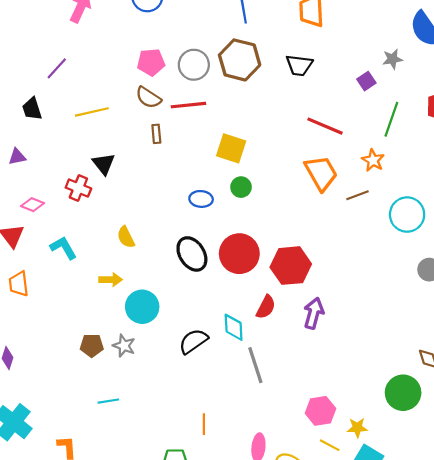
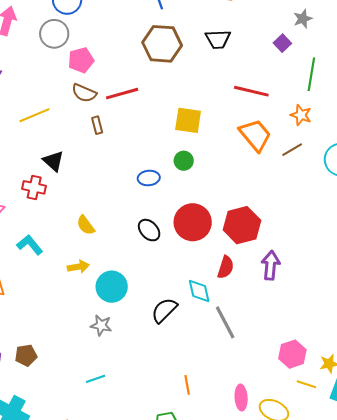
gray circle: (194, 65) -> (54, 34), moved
yellow square: (231, 148) -> (188, 120), moved
black ellipse: (192, 254) -> (149, 230), size x0.7
brown pentagon: (92, 345) -> (26, 355), moved

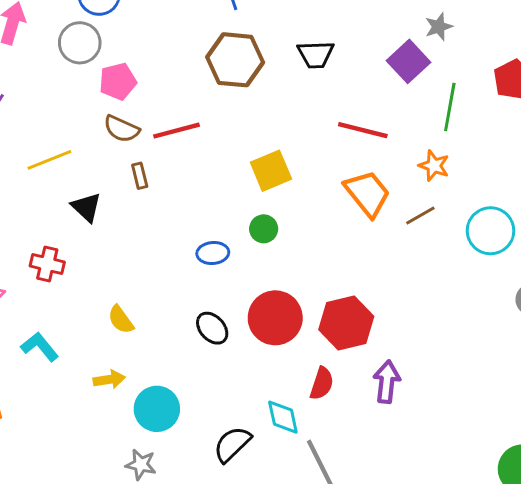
purple square: (282, 43) -> (409, 61), size x1.6
yellow square: (188, 120) -> (271, 171), turned -32
black triangle: (53, 161) -> (86, 207), moved

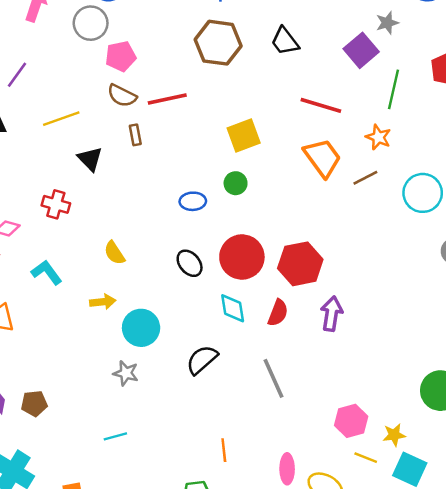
black trapezoid: (316, 54) -> (285, 41), turned 52
cyan diamond: (283, 417) -> (233, 308), moved

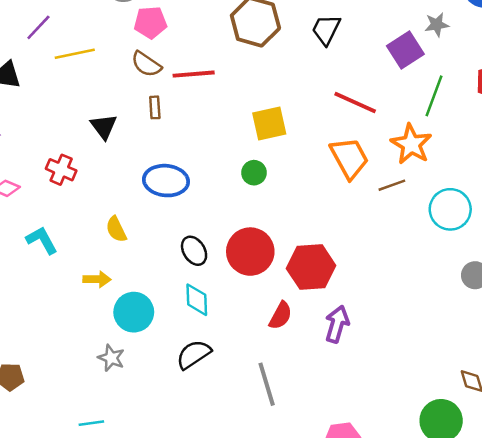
black trapezoid: (285, 41) -> (326, 30), turned 56
yellow line: (61, 119) -> (75, 54), moved
orange star: (378, 137) -> (411, 144), size x1.5
blue ellipse: (193, 201) -> (166, 181), moved, size x1.6
cyan diamond: (233, 308) -> (197, 300), moved

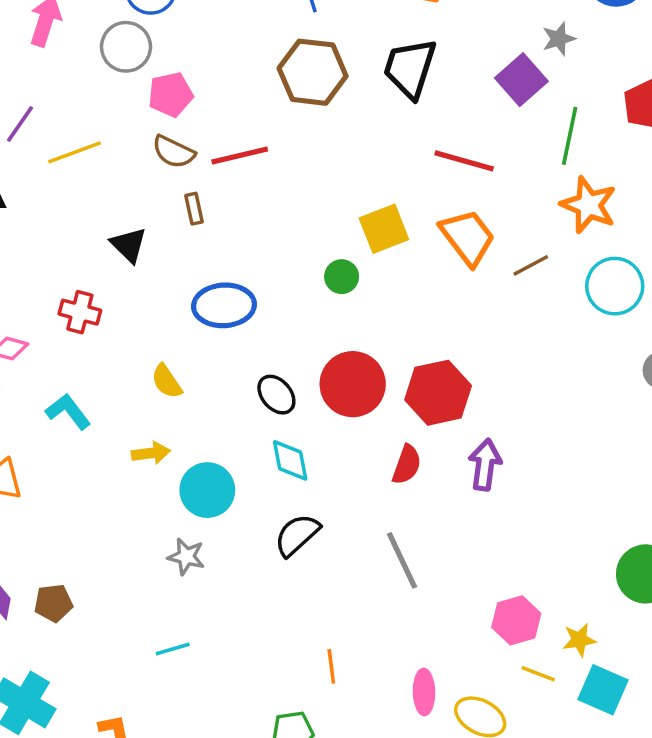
black trapezoid: (326, 30) -> (410, 68), size x1.4
yellow square: (269, 123) -> (384, 229), moved
orange star: (411, 144) -> (589, 205), moved

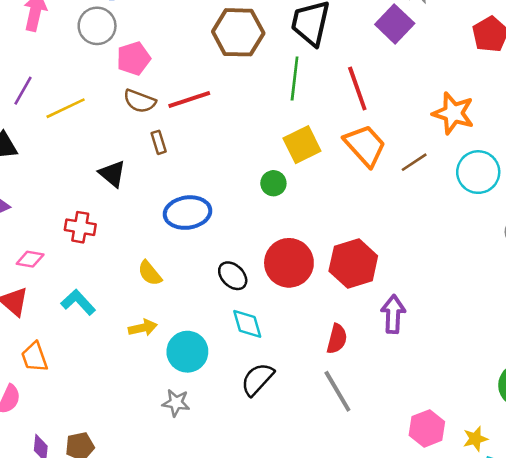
green line: (570, 136) -> (295, 79), moved
red line: (464, 161) -> (357, 89), turned 60
red semicircle: (407, 465) -> (337, 339), moved

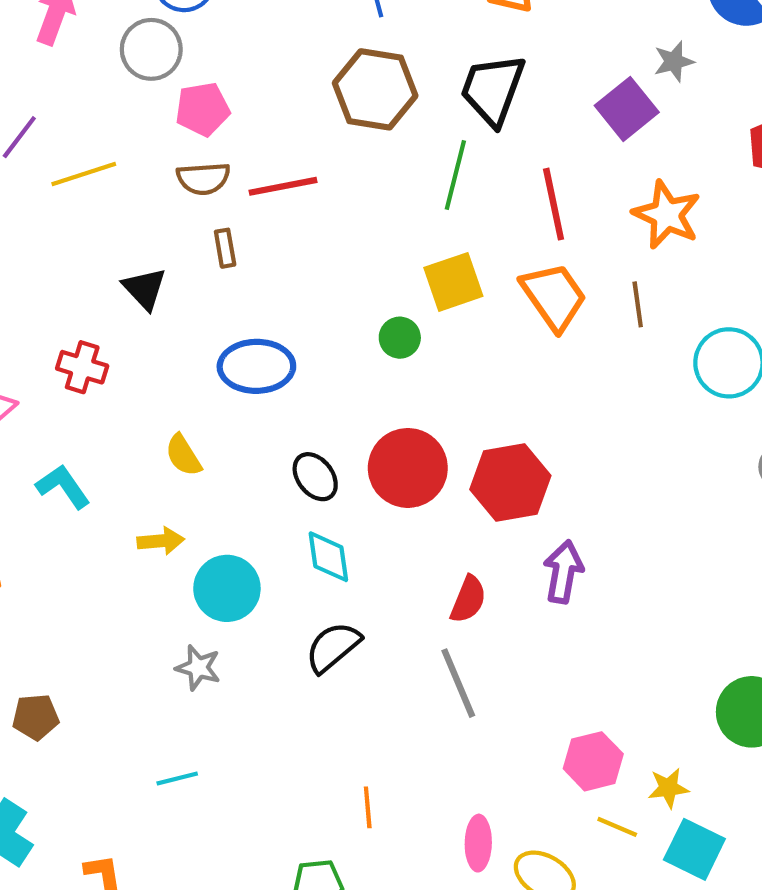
brown semicircle: (140, 101) -> (203, 178), turned -32
orange star: (453, 113) -> (667, 215), moved
brown line: (414, 162) -> (638, 304), moved, turned -72

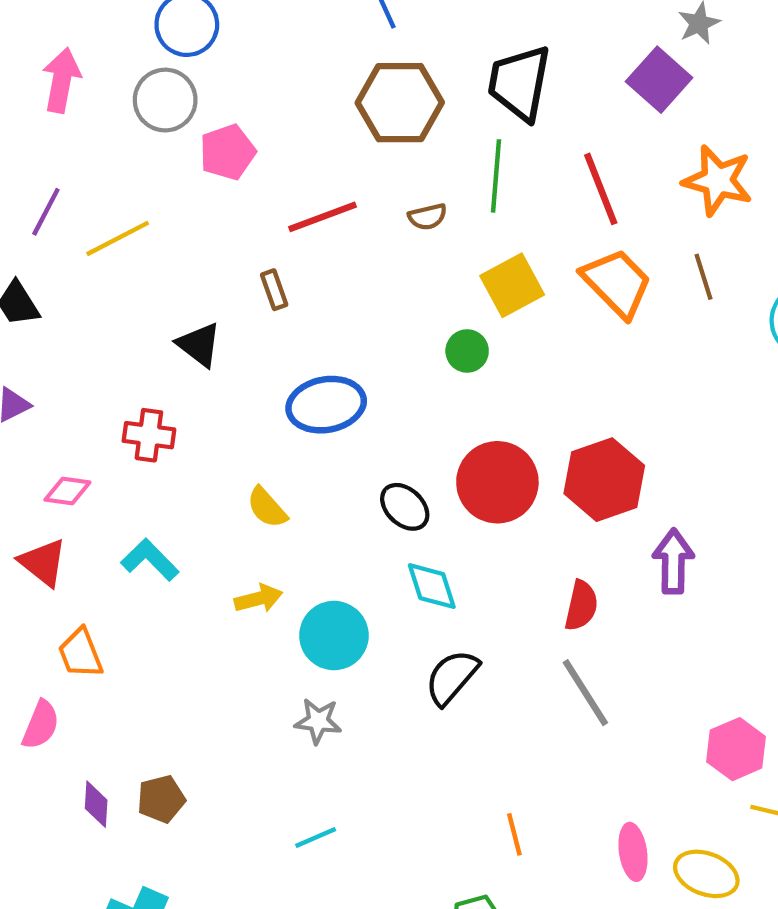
brown semicircle: (203, 178) -> (428, 217), moved, size x0.7

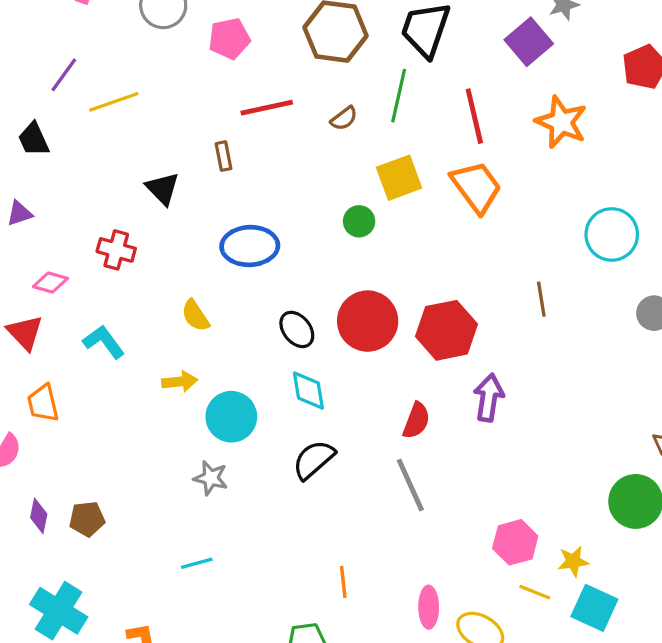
pink pentagon: (228, 152) -> (229, 39), moved
brown semicircle: (428, 217) -> (344, 118), turned -32
brown line: (703, 277) -> (541, 299), moved

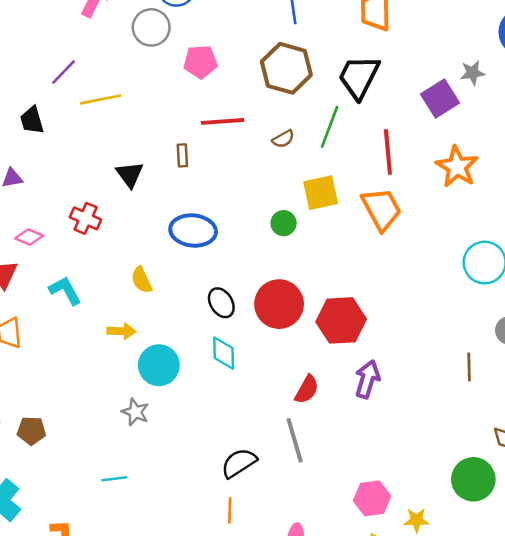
brown line: (541, 299) -> (469, 367), moved
black semicircle: (314, 460) -> (239, 463), moved

